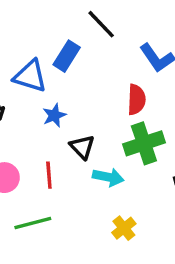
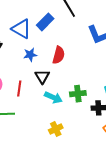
red semicircle: (136, 100) -> (59, 55), moved
green cross: (144, 143) -> (78, 94), moved, size x0.7

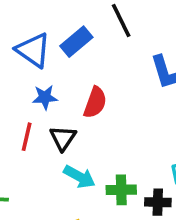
red line: (19, 89) -> (27, 137), moved
green cross: (78, 94) -> (121, 190), moved

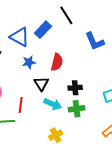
red line: (27, 137) -> (21, 105), moved
black cross: (158, 202) -> (75, 88), moved

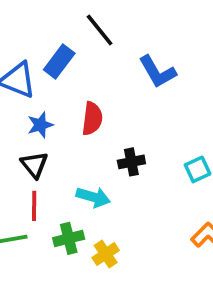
black triangle: (41, 84) -> (34, 165), moved
green cross: (76, 109) -> (69, 238), moved

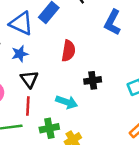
blue L-shape: (157, 72) -> (112, 22), turned 55
blue star: (40, 125) -> (20, 54), moved

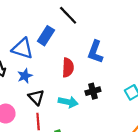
blue L-shape: (112, 22) -> (95, 52), moved
cyan arrow: (67, 102) -> (68, 102), moved

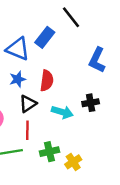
red semicircle: (68, 68) -> (47, 81), moved
black triangle: (36, 97) -> (28, 104), turned 35

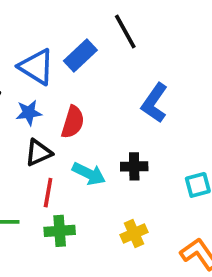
red line: (27, 130) -> (48, 193), moved
yellow cross: (73, 162) -> (134, 233), moved

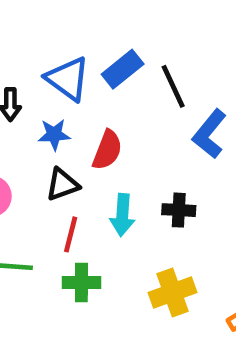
black line: (125, 31) -> (173, 86), moved
cyan arrow: (89, 174) -> (122, 215), turned 64
yellow cross: (134, 233) -> (172, 292), size x1.4

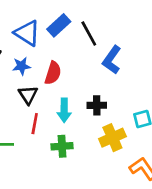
black triangle: (62, 184) -> (28, 95), turned -40
green cross: (81, 283) -> (62, 146), moved
yellow cross: (172, 292) -> (112, 138), moved

